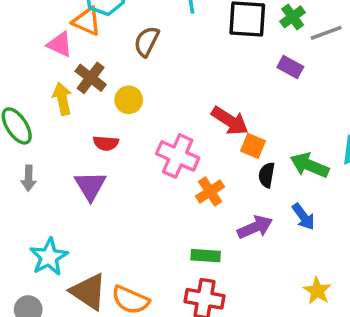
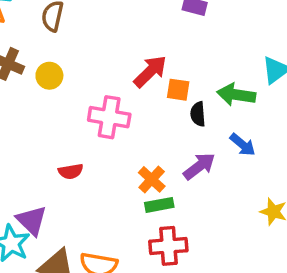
red arrow: (230, 121) -> (150, 71), turned -63
red semicircle: (106, 143) -> (71, 171), moved
purple triangle: (90, 186) -> (32, 220), moved
orange cross: (210, 192) -> (152, 179), moved

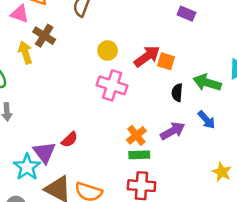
yellow circle: (49, 76) -> (108, 50), moved
orange square: (178, 90) -> (166, 61), moved
red semicircle: (71, 171) -> (69, 140), moved, turned -42

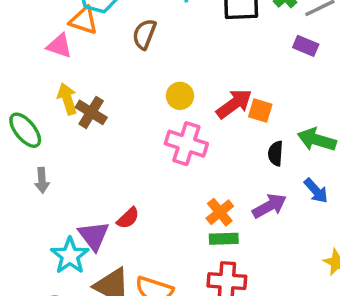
purple rectangle: (186, 14) -> (306, 46), moved
brown cross: (44, 36) -> (91, 112), moved

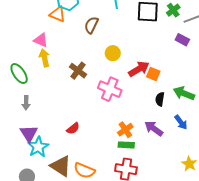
pink triangle: (59, 46) -> (41, 40), moved
yellow circle: (180, 96) -> (113, 53), moved
brown cross: (91, 112) -> (78, 71), moved
purple arrow: (269, 206) -> (154, 129), turned -120
purple triangle: (94, 236) -> (29, 133), moved

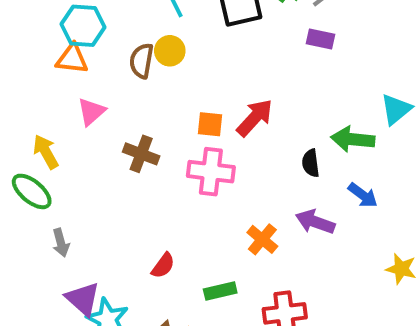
pink triangle: (41, 40) -> (91, 112), moved, turned -49
yellow circle: (113, 53) -> (170, 51), moved
yellow arrow: (44, 58) -> (46, 152), moved
orange square: (153, 74) -> (210, 124), moved
green rectangle: (126, 145) -> (220, 291), moved

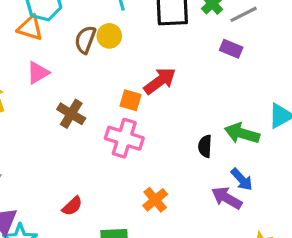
red arrow: (255, 118) -> (160, 81), moved
purple arrow: (315, 222) -> (227, 198), moved

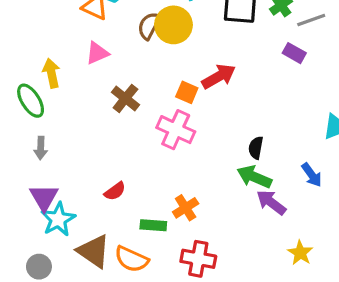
yellow circle: (109, 36) -> (173, 25), size x1.5
green arrow: (242, 133) -> (254, 177), moved
blue arrow: (242, 179) -> (312, 175), moved
orange cross: (155, 200) -> (186, 208), moved

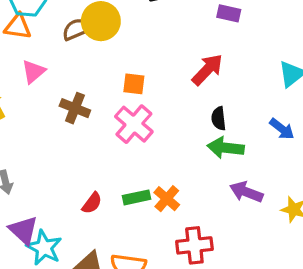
brown semicircle: (149, 26) -> (77, 29), turned 56
red arrow: (219, 76) -> (207, 70), moved
pink cross: (176, 130) -> (134, 124), turned 33
purple arrow: (271, 202) -> (246, 192), moved
green rectangle: (153, 225) -> (136, 197), moved

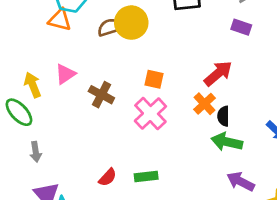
pink triangle: (33, 71) -> (65, 74), moved
orange cross: (167, 199) -> (204, 104), moved

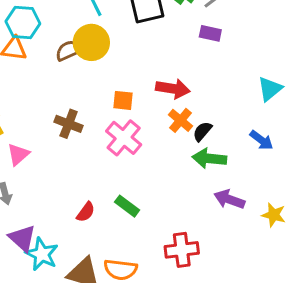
red arrow: (218, 73) -> (173, 89), moved, turned 56
pink triangle: (65, 74) -> (18, 154), moved
black semicircle: (223, 116) -> (202, 131), turned 48
green rectangle: (146, 176) -> (127, 206), turned 50

